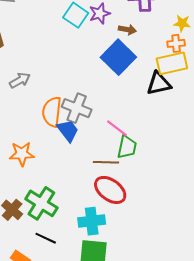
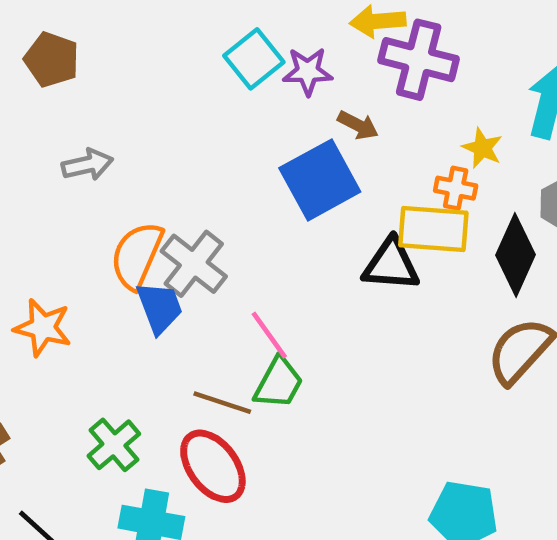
green cross: (41, 203) -> (114, 445), moved, size x0.7

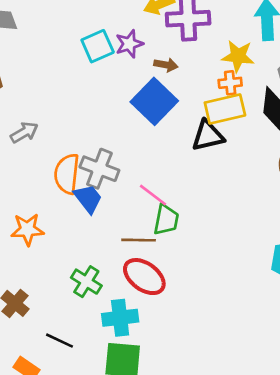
cyan square: (254, 59) -> (98, 46), turned 32
yellow star: (482, 148) -> (238, 56), size x1.4

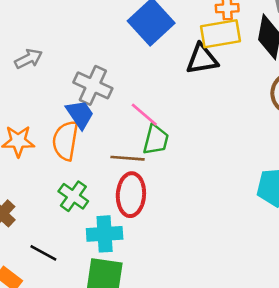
gray arrow: (24, 132) -> (29, 59), moved
orange semicircle: (67, 174) -> (65, 141), moved
red ellipse: (144, 277) -> (131, 195), turned 54

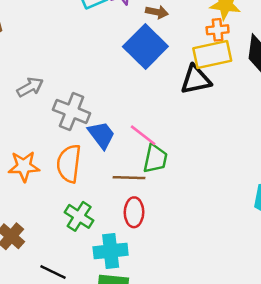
gray cross: (93, 85) -> (72, 111), moved
blue trapezoid: (80, 114) -> (101, 135), moved
red ellipse: (131, 195) -> (134, 212), size x0.7

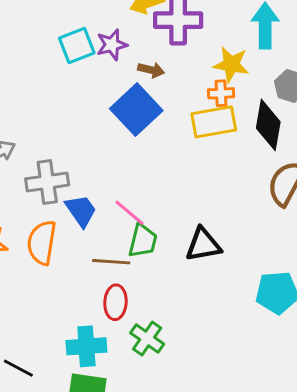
black triangle: (196, 80) -> (203, 245), moved
gray cross: (72, 111) -> (47, 182), turned -32
green cross: (79, 216) -> (147, 338), moved

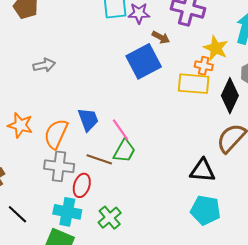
gray cross: (47, 182) -> (59, 166), moved
black triangle: (203, 245) -> (203, 171), moved
red ellipse: (115, 302) -> (82, 185), moved

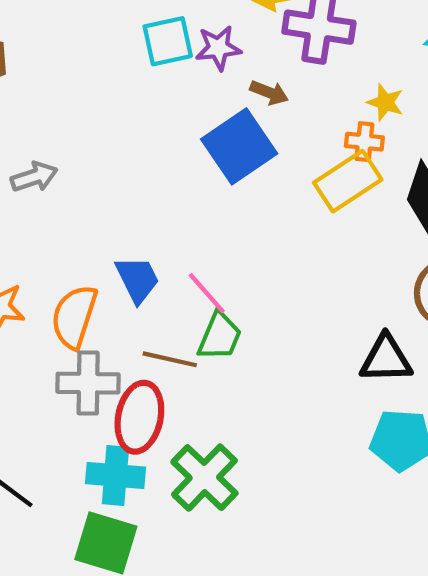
yellow star: (216, 48) -> (385, 102), size x0.7
yellow rectangle: (194, 84) -> (348, 181), turned -32
red ellipse: (82, 185) -> (139, 417), size x1.4
green cross: (110, 218) -> (204, 478), size x1.4

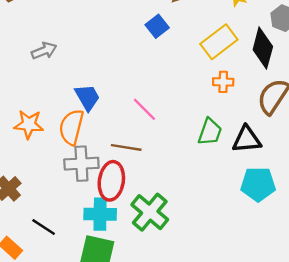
orange cross: (364, 142) -> (223, 82), moved
blue square: (239, 146) -> (157, 26), size x0.6
blue trapezoid: (137, 279) -> (87, 97), moved
green trapezoid: (220, 336) -> (210, 132), moved

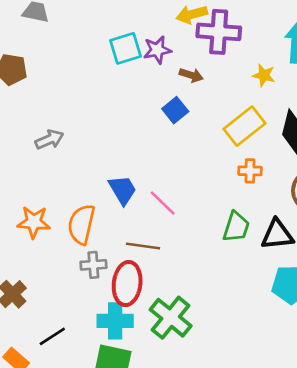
blue trapezoid: (87, 97) -> (123, 190), moved
gray cross: (81, 164) -> (93, 265), size x0.7
black line: (44, 227) -> (52, 336), turned -65

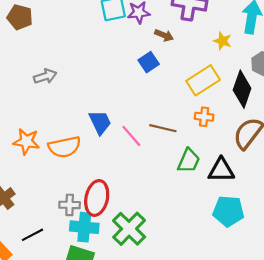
orange semicircle: (81, 224) -> (64, 147), turned -120
brown line: (143, 246) -> (163, 128), moved
gray cross: (93, 265) -> (70, 205), moved

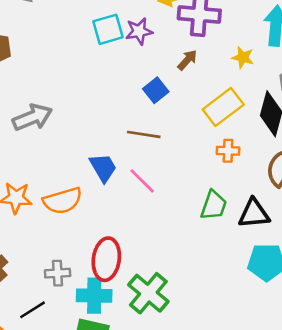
brown arrow: (164, 35) -> (187, 60), moved, turned -66
gray arrow: (45, 76) -> (32, 117), size x1.4
brown line: (163, 128) -> (144, 134), moved
gray cross: (70, 205) -> (58, 273), moved

